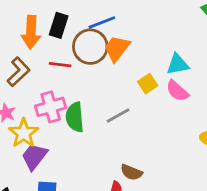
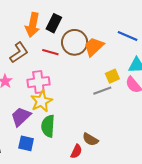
blue line: (102, 22) -> (128, 36), moved, turned 36
gray line: (118, 116) -> (102, 91), moved
green semicircle: (75, 117) -> (48, 126), moved
yellow star: (24, 133) -> (41, 101), moved

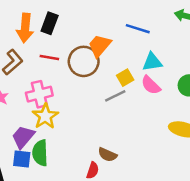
brown circle: (75, 42) -> (84, 61), moved
green semicircle: (48, 126) -> (40, 153), moved
blue square: (26, 143) -> (22, 159), moved

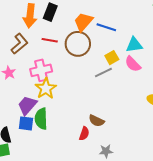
blue line: (138, 29) -> (106, 27), moved
orange trapezoid: (100, 46) -> (83, 22), moved

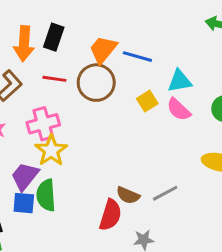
gray line: (103, 73) -> (165, 193), moved
red semicircle: (84, 134) -> (110, 215), size x1.5

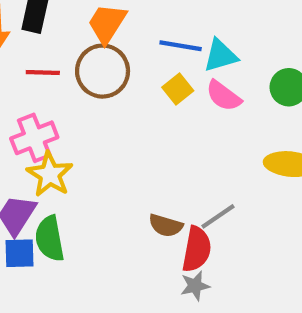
blue line: (137, 57) -> (181, 46), moved
red semicircle: (110, 215) -> (197, 249), moved

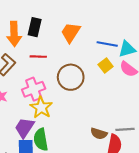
brown circle: (103, 71) -> (71, 77), moved
gray line: (218, 216) -> (125, 129), turned 30

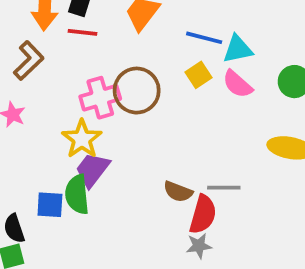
red line: (38, 57) -> (83, 32), moved
pink cross: (34, 89) -> (100, 98), moved
purple trapezoid: (24, 128) -> (92, 170), moved

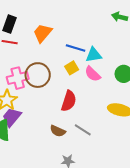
gray line: (224, 188) -> (83, 130), turned 30
red semicircle: (203, 214) -> (69, 101), moved

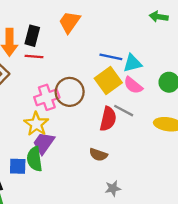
orange trapezoid: (43, 33) -> (69, 22), moved
yellow square: (72, 68) -> (108, 80), size x1.6
gray line: (83, 130) -> (124, 111), moved

